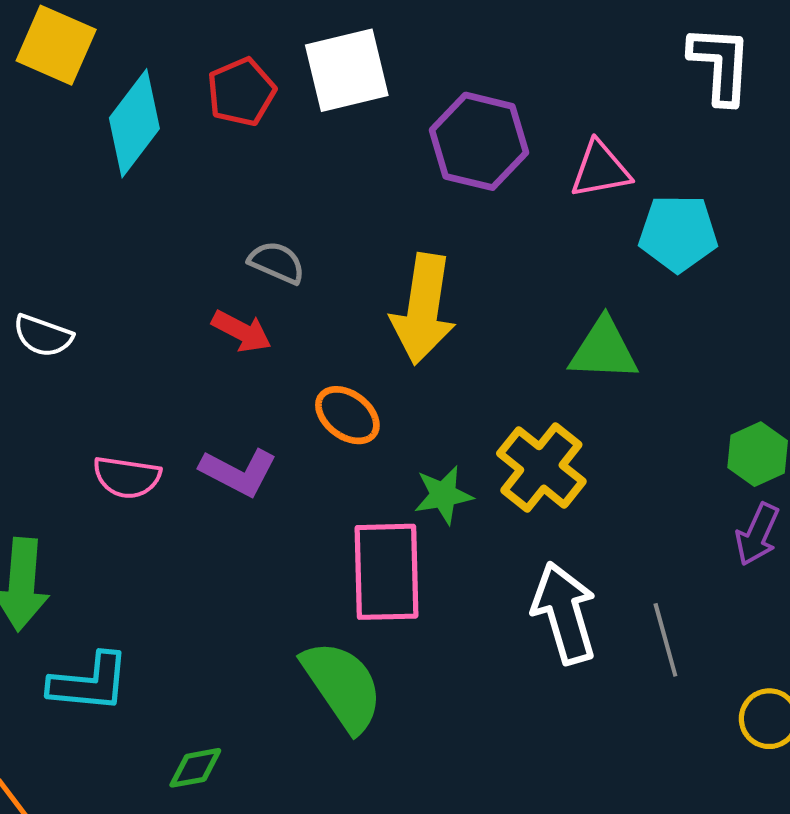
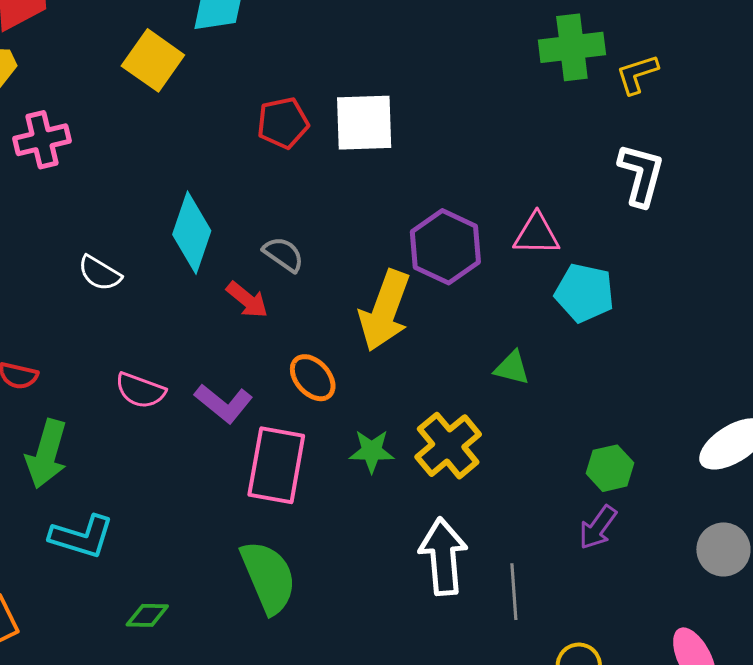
cyan diamond: (134, 123) -> (192, 233), moved, turned -30
purple hexagon: (479, 141) -> (445, 247), moved
green triangle: (604, 350) -> (512, 368), size x0.7
pink rectangle: (386, 572) -> (276, 465), moved

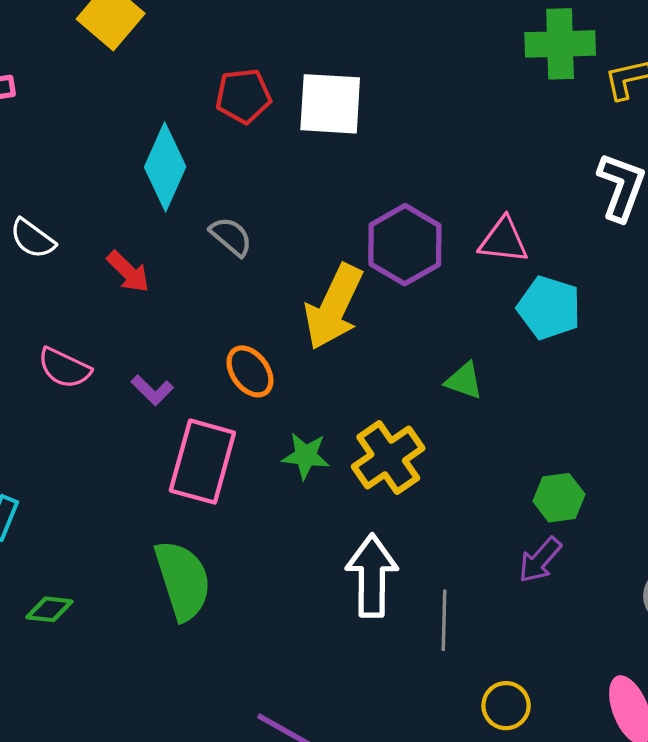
cyan diamond: (192, 233) -> (165, 167), moved
red arrow: (247, 300) -> (128, 272), moved
purple L-shape: (224, 403) -> (152, 390), size x0.7

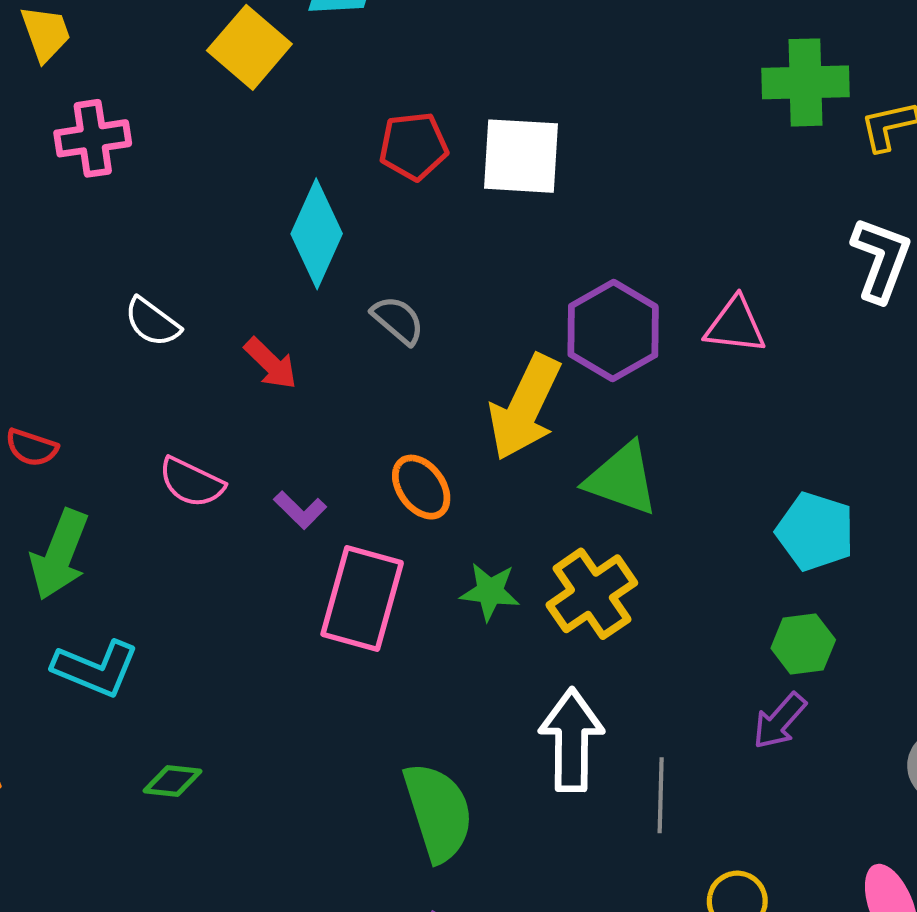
cyan pentagon: (549, 308) -> (815, 531), moved
green triangle: (464, 381) -> (622, 479), moved, size x1.6
green semicircle: (183, 580) -> (438, 812), moved

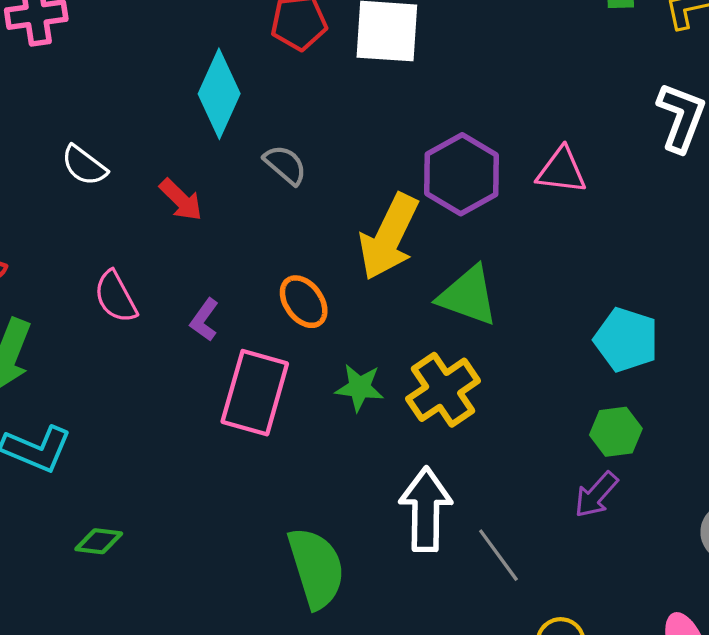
pink semicircle: (191, 482) -> (116, 297), turned 36
purple L-shape: (300, 510) -> (204, 320), turned 81
gray line: (661, 795) -> (498, 555), turned -38

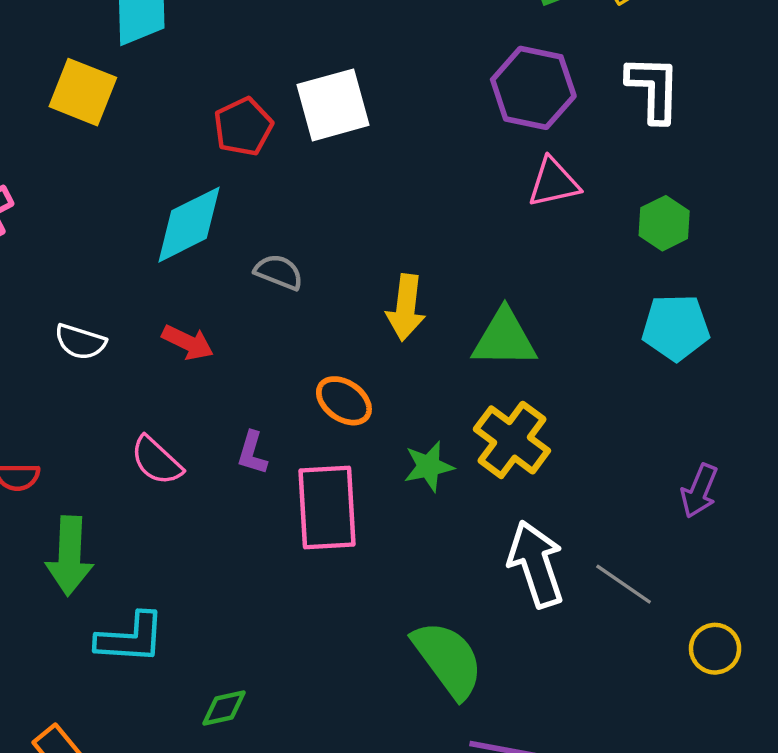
cyan diamond: (219, 94) -> (189, 225), turned 58
purple hexagon: (461, 174) -> (533, 88), moved
yellow arrow: (389, 237) -> (406, 307), size x0.7
green hexagon: (616, 432) -> (664, 223), moved

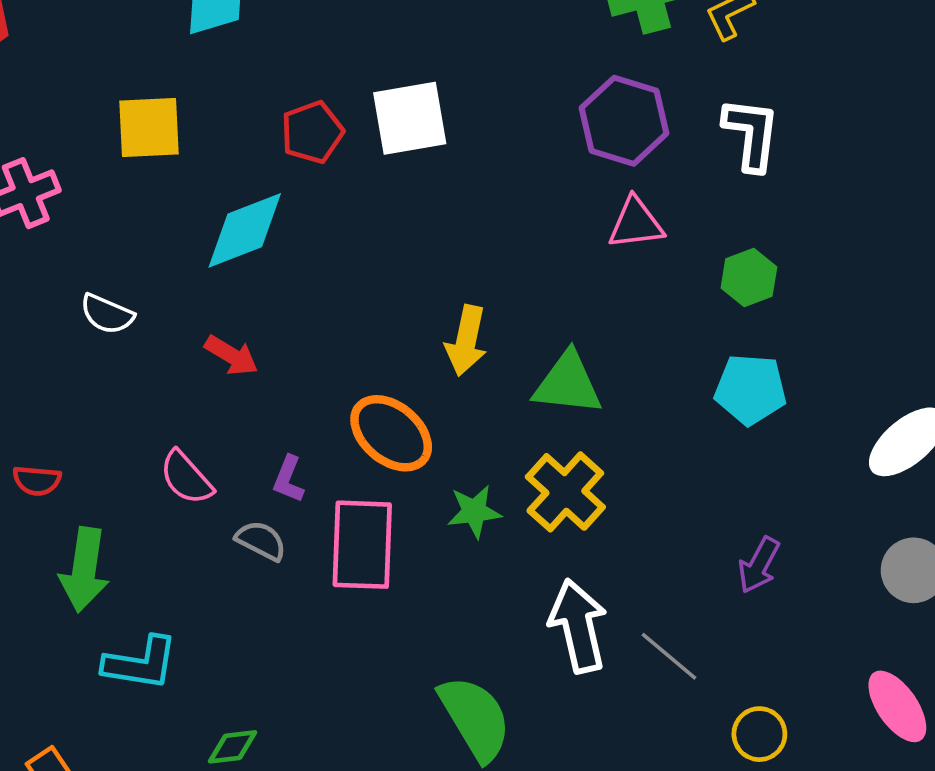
yellow square: (83, 92) -> (149, 128), moved, turned -30
gray semicircle: (279, 272) -> (261, 541), moved
white semicircle: (80, 342) -> (107, 314), moved
orange ellipse: (344, 401) -> (391, 433), size x1.4

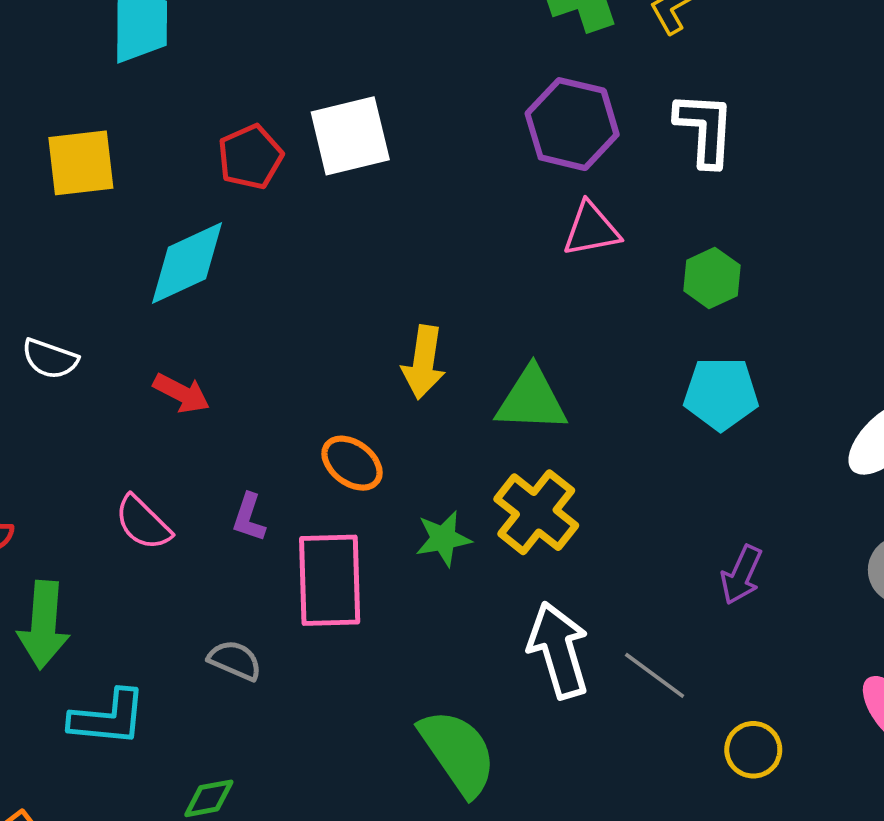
orange ellipse: (391, 433) -> (352, 463), size x0.7
gray semicircle: (261, 541) -> (235, 660), moved

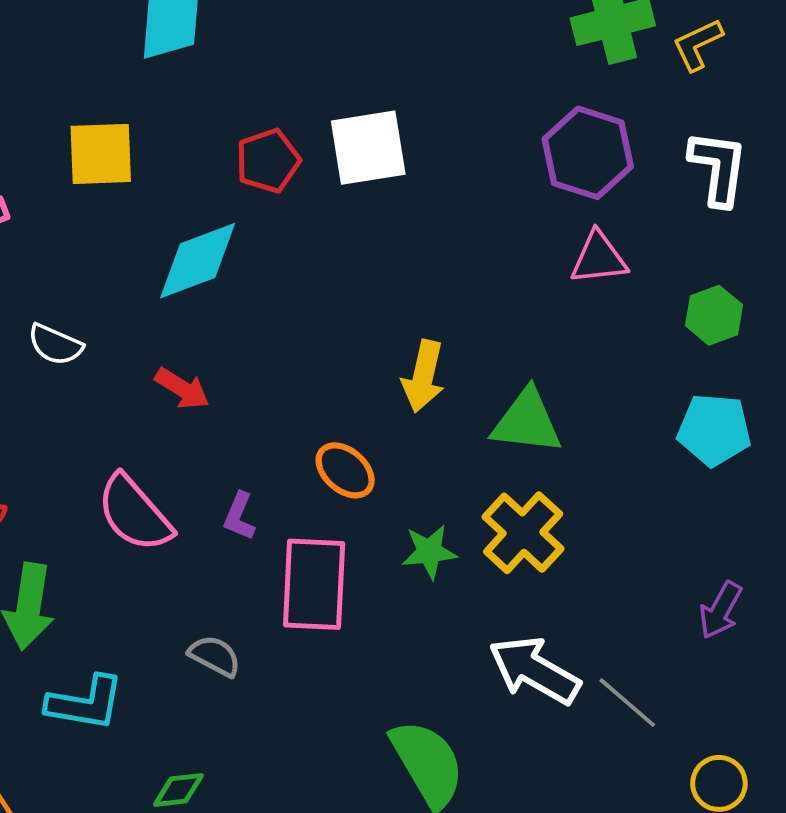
pink semicircle: (143, 523) -> (134, 513), size x1.4
white arrow: (558, 650) -> (534, 670), turned -48

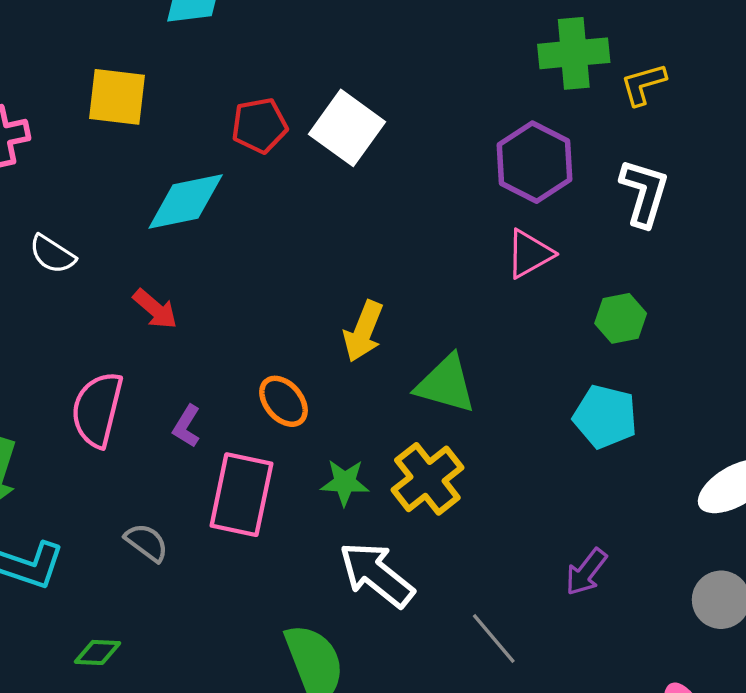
white square: (368, 148) -> (347, 128), turned 36
pink triangle: (599, 258) -> (530, 254), turned -32
pink semicircle: (134, 513) -> (97, 409), turned 46
white arrow: (534, 670) -> (377, 575), moved

